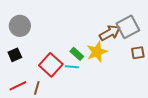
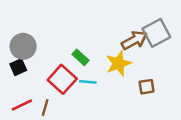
gray circle: (20, 26) -> (23, 46), moved
brown square: (138, 53) -> (147, 87), moved
green rectangle: (77, 54) -> (81, 57), moved

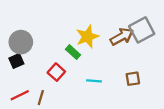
yellow star: (118, 63) -> (87, 37), moved
red square: (62, 79) -> (56, 72), size x0.7
cyan line: (88, 82) -> (94, 81), moved

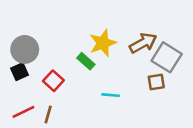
gray square: (142, 30) -> (167, 57), moved, turned -30
red square: (56, 72) -> (53, 81), moved
brown square: (133, 79) -> (156, 82), moved

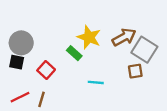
yellow star: (103, 43) -> (89, 37), turned -30
black square: (20, 72) -> (17, 62), turned 35

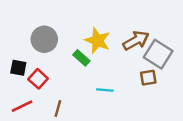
gray circle: (21, 43) -> (44, 39), moved
red square: (46, 70) -> (38, 79), moved
brown line: (42, 99) -> (58, 109), moved

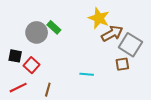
yellow star: (98, 40) -> (99, 18), moved
green rectangle: (81, 58) -> (54, 27), moved

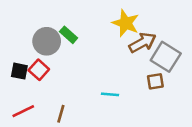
red square: (31, 65) -> (39, 70), moved

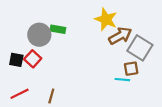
green rectangle: (69, 35) -> (58, 29), turned -32
cyan line: (110, 94) -> (122, 80), moved

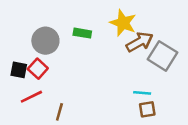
green rectangle: (58, 29) -> (82, 33), moved
brown square: (131, 69) -> (147, 109), moved
red line: (20, 94) -> (31, 97), moved

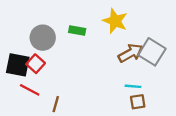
brown arrow: (140, 42) -> (131, 53), moved
black square: (19, 70) -> (18, 65), size x1.5
red line: (31, 97) -> (30, 90), turned 54

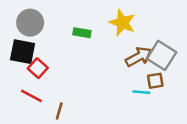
gray circle: (43, 38) -> (30, 23), moved
black square: (18, 65) -> (23, 52), moved
brown square: (138, 102) -> (155, 81), moved

